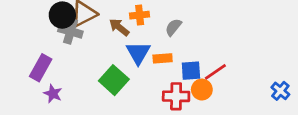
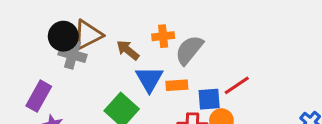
orange cross: (140, 15) -> (163, 36), moved
gray semicircle: (173, 27) -> (189, 50), size x1.5
red line: (215, 72) -> (237, 85), moved

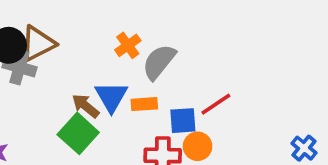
orange cross: (163, 36) -> (128, 45), turned -30
brown arrow: (128, 50) -> (86, 106), moved

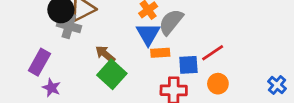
blue triangle: (111, 97) -> (148, 34), moved
brown arrow: (86, 106) -> (105, 54), moved
orange circle: (198, 146) -> (218, 84), moved

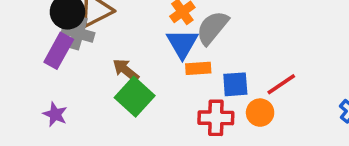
red line: (213, 53) -> (281, 84), moved
purple rectangle: (39, 62) -> (59, 51), moved
orange circle: (218, 84) -> (260, 113), moved

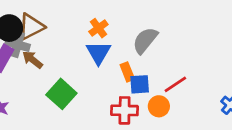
gray semicircle: (212, 28) -> (145, 40), moved
orange rectangle: (198, 68) -> (127, 72), moved, turned 72
brown arrow: (126, 70) -> (33, 60), moved

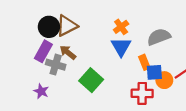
gray semicircle: (145, 40) -> (159, 37), turned 30
gray cross: (17, 45) -> (56, 65), moved
orange circle: (159, 106) -> (164, 80), moved

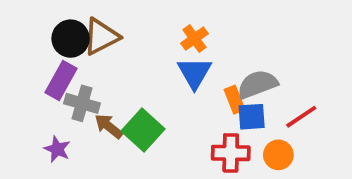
gray semicircle: (159, 37) -> (257, 84), moved
brown arrow: (68, 52) -> (109, 126), moved
orange circle: (164, 80) -> (278, 155), moved

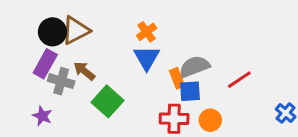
red line: (301, 117) -> (239, 80), moved
brown arrow: (109, 126) -> (84, 71), moved

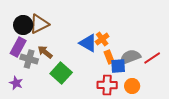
orange cross: (147, 32) -> (102, 39), moved
blue triangle: (147, 58) -> (88, 43), turned -30
gray semicircle: (194, 67) -> (130, 57), moved

